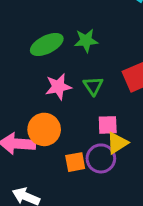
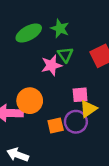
green star: (86, 41) -> (60, 28), turned 30
green triangle: (93, 86) -> (65, 55), moved
pink star: (58, 87) -> (51, 65), moved

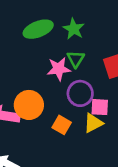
pink square: (80, 95) -> (100, 107), moved
purple circle: (76, 122) -> (80, 93), moved
orange square: (56, 126) -> (62, 125), moved, turned 35

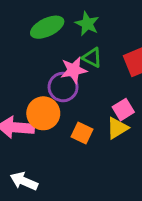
green triangle: (76, 59) -> (92, 58), turned -30
purple circle: (80, 93) -> (63, 87), moved
pink square: (100, 107) -> (123, 110), turned -30

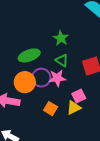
green ellipse: (47, 27) -> (29, 55), moved
pink star: (74, 70) -> (57, 78), moved
orange circle: (43, 113) -> (25, 82), moved

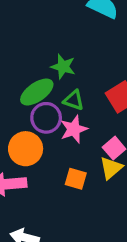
green ellipse: (29, 55) -> (37, 92), moved
purple circle: (41, 78) -> (46, 118), moved

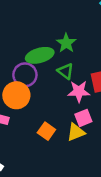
purple circle: (46, 118) -> (25, 75), moved
pink star: (74, 129) -> (79, 91), moved

